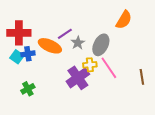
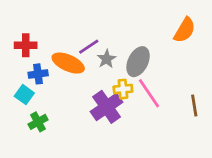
orange semicircle: (124, 20) -> (185, 30), moved
red cross: (19, 33) -> (26, 45), size x0.7
cyan square: (17, 57) -> (24, 95), moved

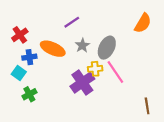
red cross: (26, 45) -> (20, 35), turned -35
purple line: (89, 47) -> (72, 22), moved
brown line: (194, 105) -> (147, 106), moved

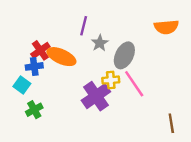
purple line: (72, 22) -> (84, 26), turned -42
orange semicircle: (143, 23) -> (166, 27), turned 54
red cross: (20, 35) -> (40, 50), moved
gray star: (82, 45) -> (100, 43), moved

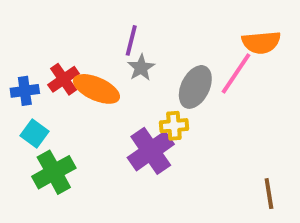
gray star: (100, 43) -> (141, 68), moved
blue cross: (34, 66) -> (25, 91), moved
pink line: (134, 84) -> (236, 73), moved, turned 68
green cross: (34, 110) -> (54, 172), size x1.5

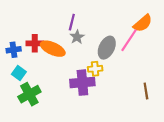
orange semicircle: (261, 42) -> (143, 23), turned -36
red cross: (64, 79) -> (35, 43), turned 35
purple cross: (151, 151) -> (82, 83), turned 30
brown line: (269, 194) -> (146, 91), moved

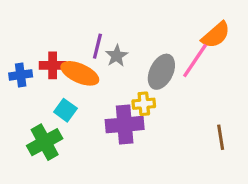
purple line: (72, 22) -> (97, 46), moved
cyan square: (19, 73) -> (65, 110), moved

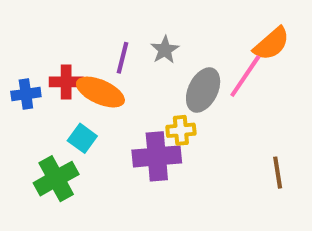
gray star: (117, 56) -> (165, 50), moved

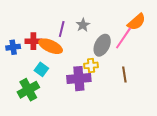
brown line: (278, 173) -> (124, 75), moved

